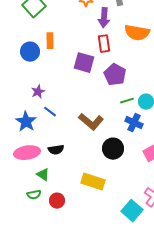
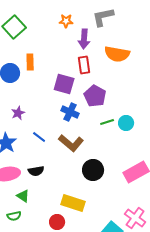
blue line: (50, 112) -> (39, 137), moved
blue cross: (134, 123) -> (70, 112), moved
red circle: (57, 201) -> (57, 222), moved

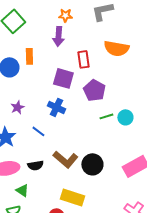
purple arrow: (84, 39) -> (58, 36), moved
blue cross: (70, 112) -> (56, 107), moved
brown L-shape: (71, 143) -> (65, 159), moved

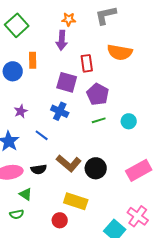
green line: (106, 116) -> (99, 120), moved

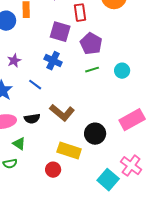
black circle: (96, 168) -> (95, 134), moved

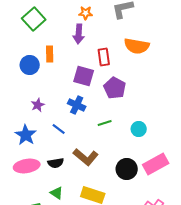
green line: (92, 70) -> (105, 123), moved
cyan circle: (122, 71) -> (139, 129), moved
black circle: (95, 134) -> (127, 169), moved
green triangle: (19, 144) -> (57, 193), moved

